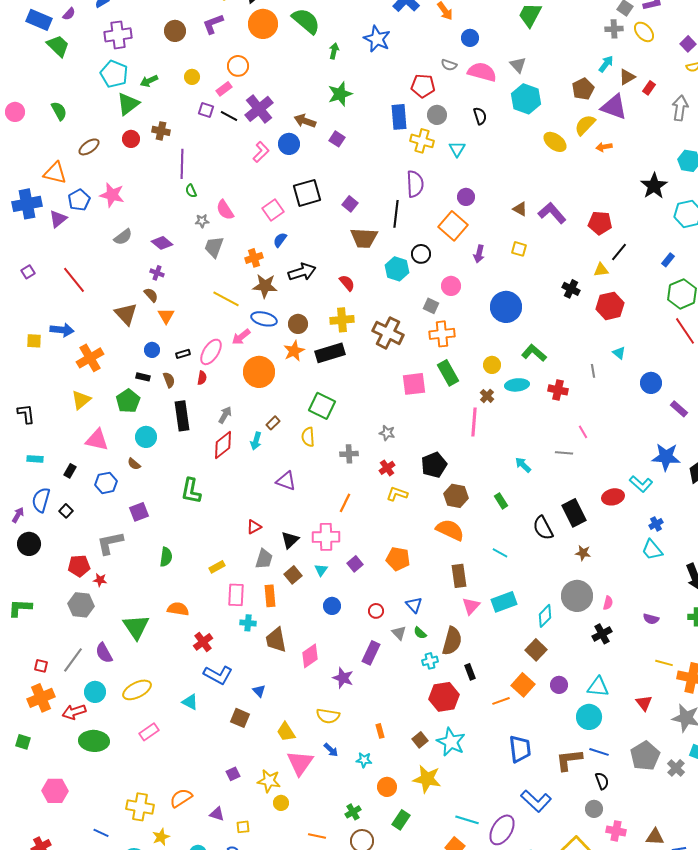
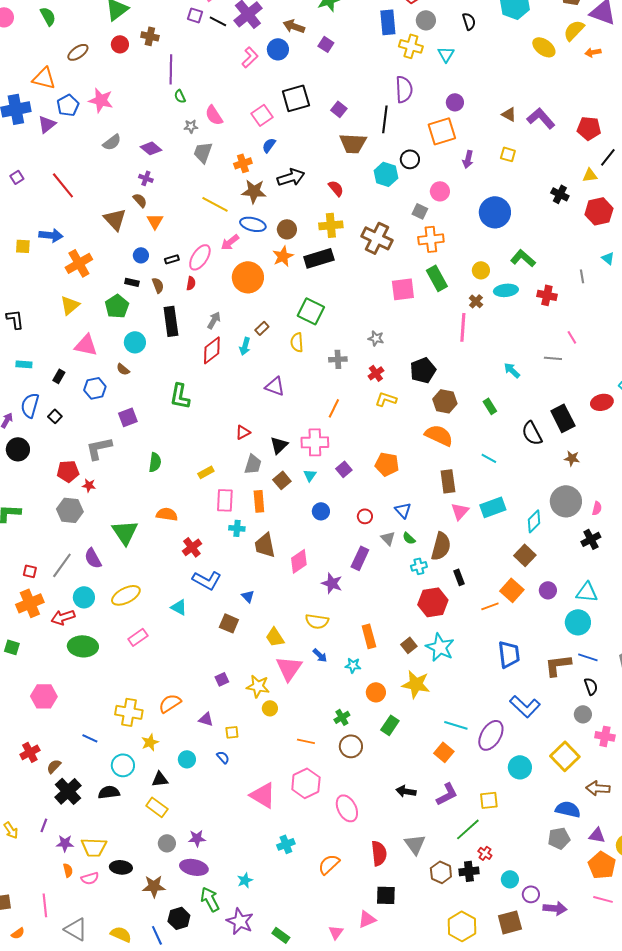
orange square: (453, 226) -> (442, 131), turned 32
orange rectangle: (380, 731) -> (369, 636), size x1.6

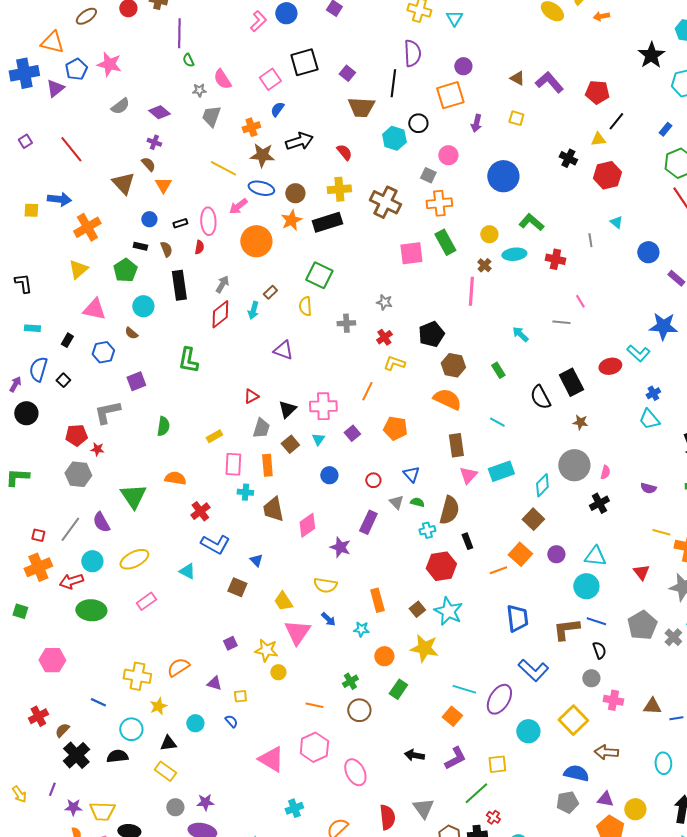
pink ellipse: (200, 257) -> (208, 221), turned -36
orange line: (334, 408) -> (367, 391), moved
green semicircle: (409, 538) -> (417, 502), turned 152

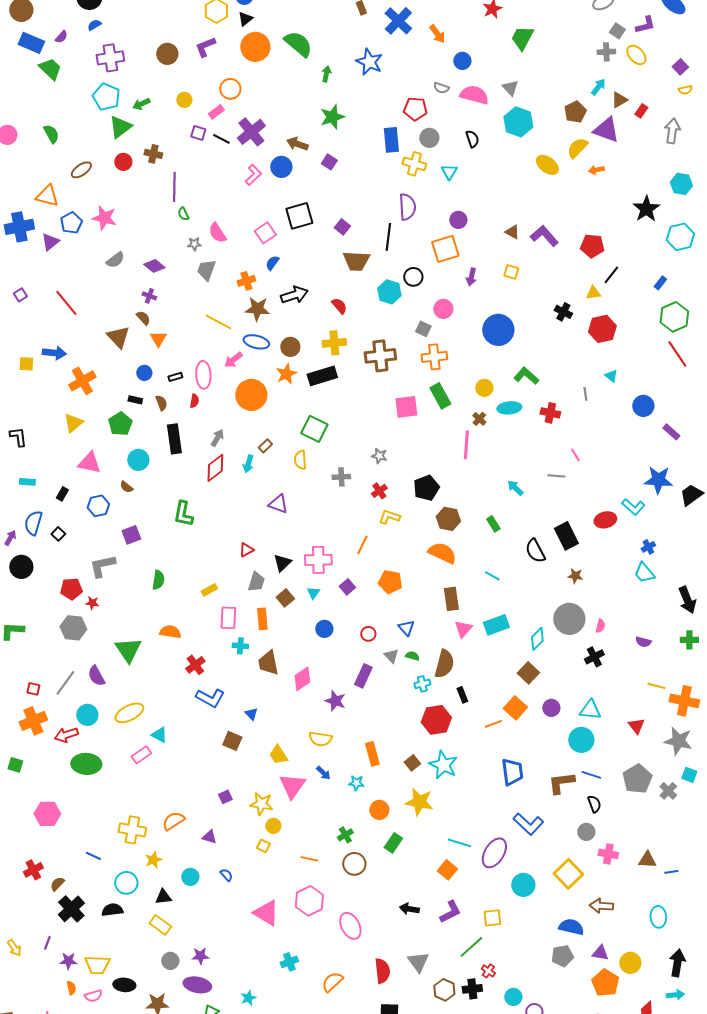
brown cross: (385, 202) -> (380, 356), turned -32
cyan triangle: (187, 571) -> (159, 735), moved
yellow square: (240, 696) -> (263, 846), moved, turned 32

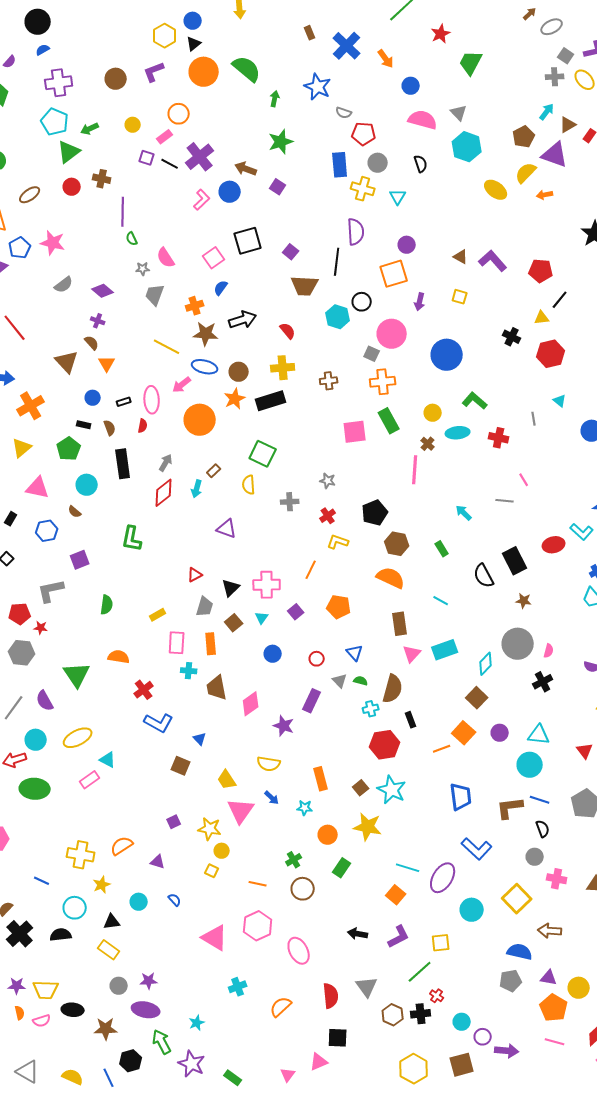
gray semicircle: (441, 88) -> (344, 113), moved
pink circle: (443, 309) -> (392, 334), size x1.5
brown cross: (380, 356) -> (329, 381), size x0.6

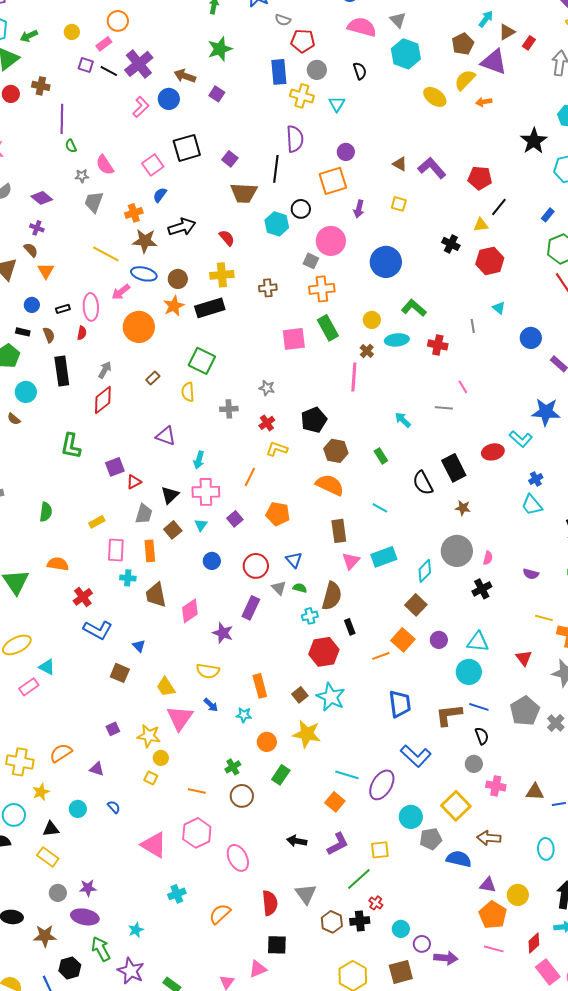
cyan arrow: (197, 489) -> (199, 460), moved
purple square: (80, 560) -> (115, 467), moved
red circle: (317, 659) -> (256, 566), size x1.6
gray pentagon: (511, 981) -> (431, 839), moved

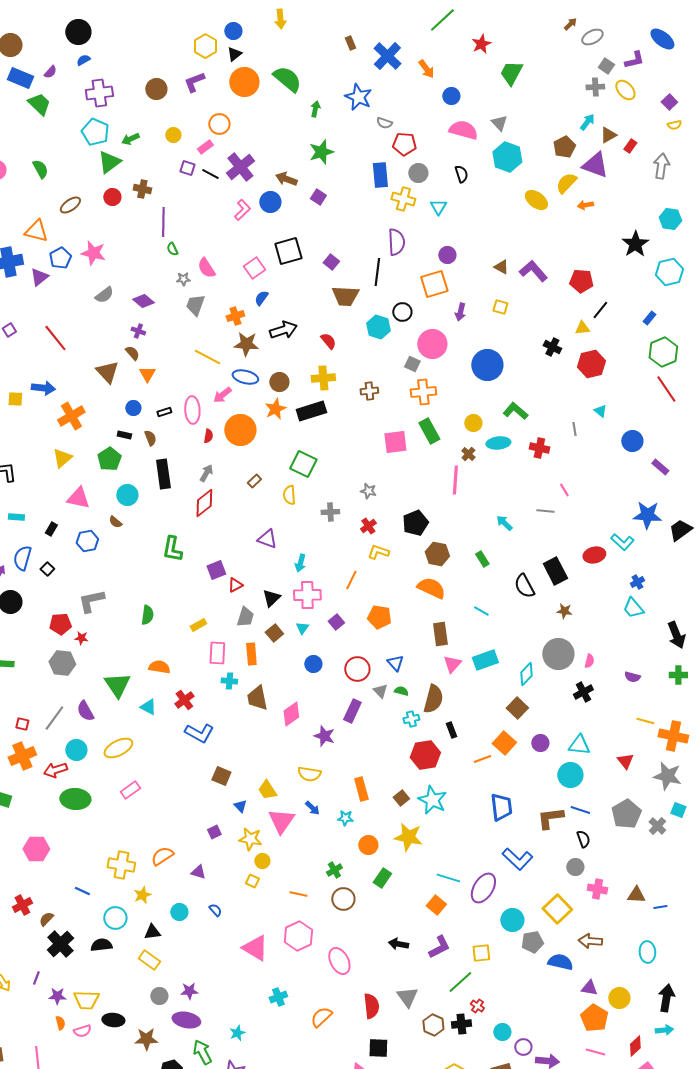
red semicircle: (82, 333) -> (208, 436), moved
blue triangle: (139, 646) -> (240, 806), moved
cyan triangle: (47, 667) -> (148, 707), moved

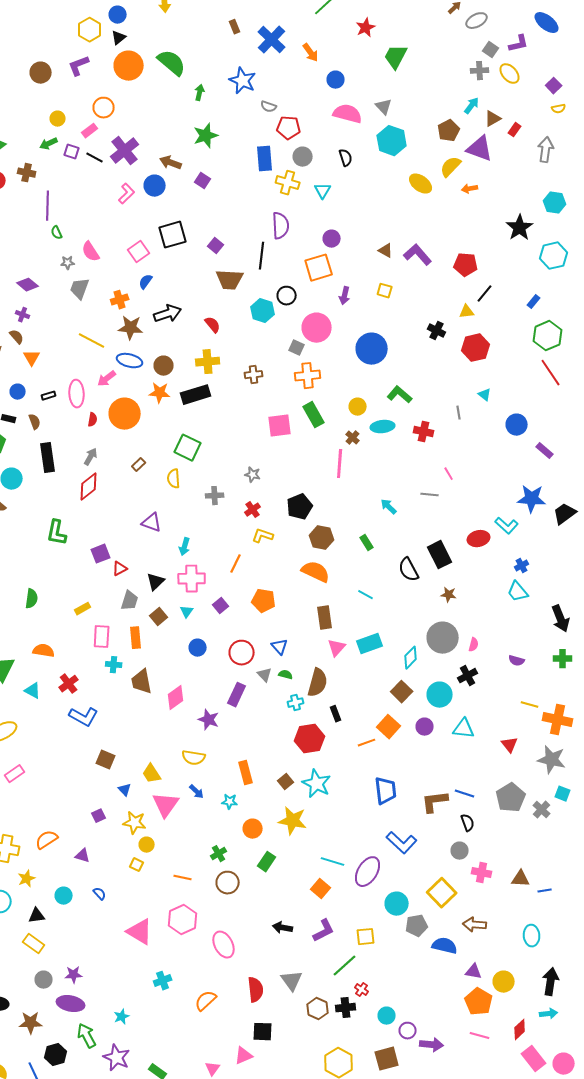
green arrow: (130, 139) -> (49, 144), moved
orange star: (275, 409) -> (160, 393), turned 30
cyan circle: (570, 775) -> (440, 695), moved

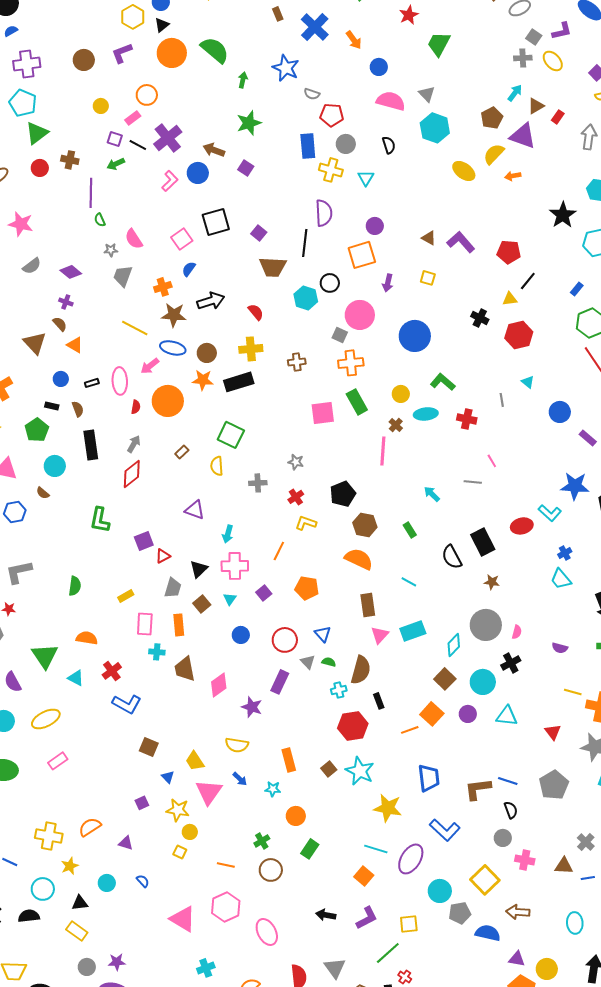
green arrow: (49, 144) -> (116, 164), moved
orange triangle: (32, 358) -> (75, 345), turned -30
gray cross: (542, 810) -> (586, 842), moved
yellow star: (293, 821) -> (388, 808), moved

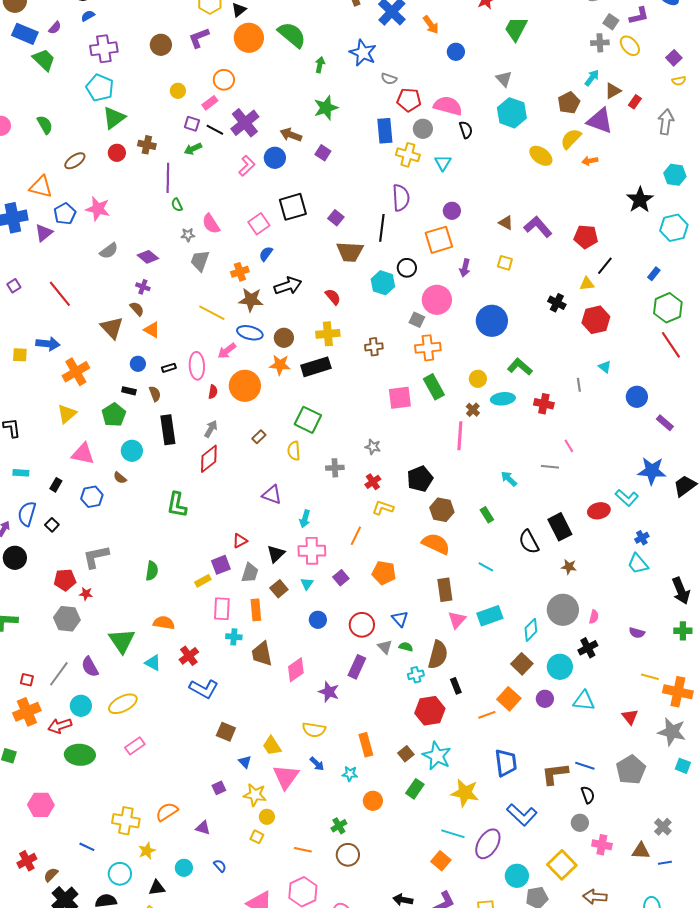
pink semicircle: (391, 101) -> (448, 106), moved
purple square: (144, 541) -> (221, 565), moved
green rectangle: (310, 849) -> (415, 789), moved

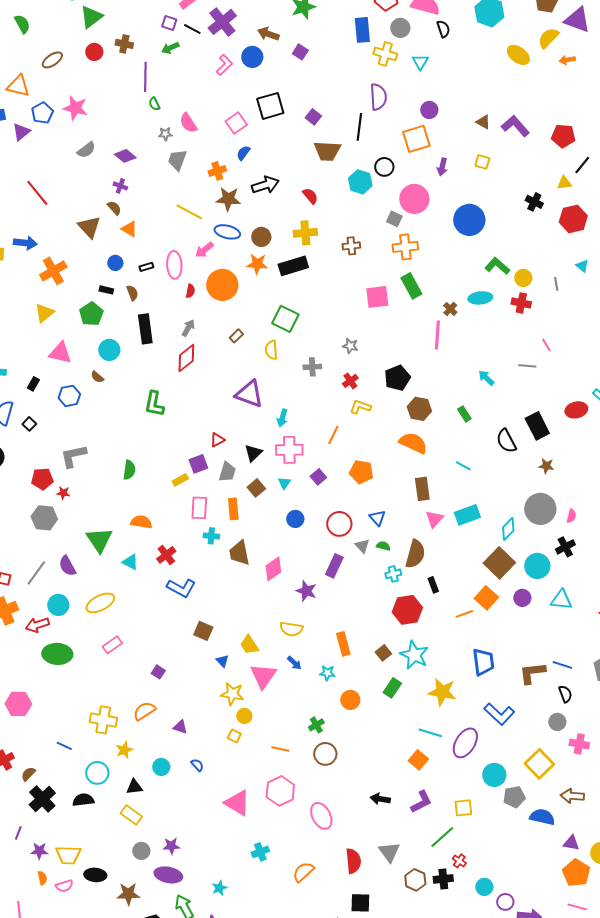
yellow circle: (478, 379) -> (523, 278), moved
purple triangle: (272, 495) -> (249, 394), size x1.4
brown square: (522, 664) -> (499, 563), size x1.4
purple square: (219, 788) -> (158, 672), moved, turned -32

